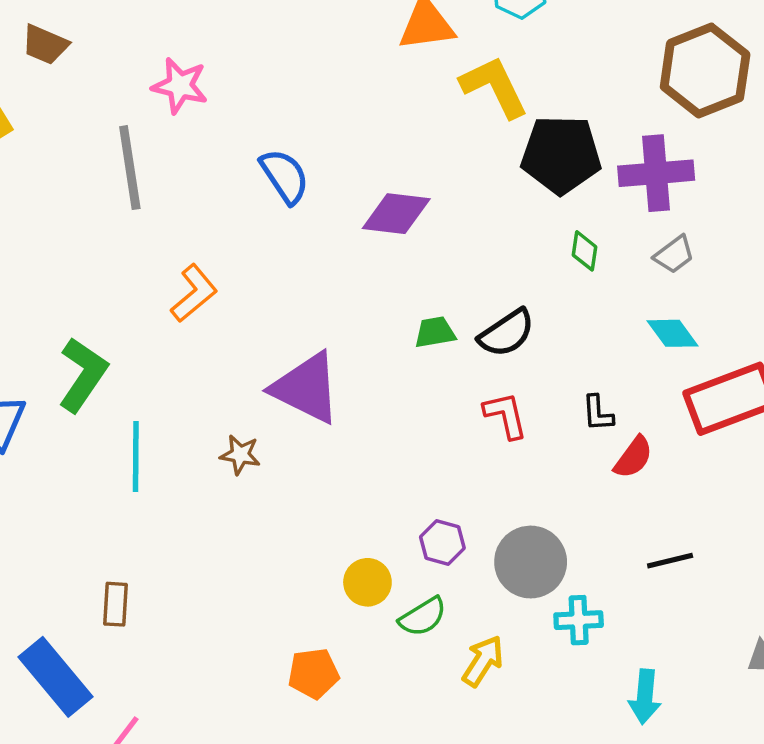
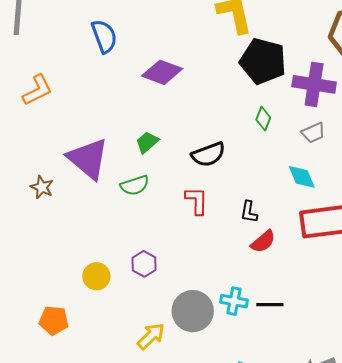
green trapezoid: (435, 332) -> (147, 142), moved, turned -45
gray circle: (531, 562) -> (193, 311), moved
green semicircle: (423, 617) -> (135, 185), moved
cyan cross: (579, 620) -> (234, 301), moved

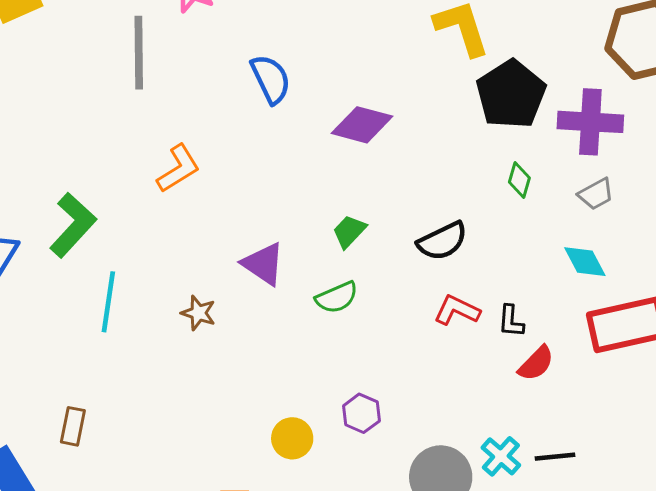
black pentagon: (263, 61) -> (511, 94), turned 30
purple triangle: (88, 159) -> (263, 264), size x0.7
red L-shape: (197, 201) -> (457, 310), moved, turned -60
cyan cross: (234, 301) -> (501, 456), turned 36

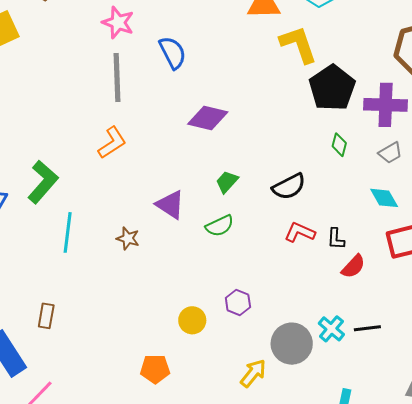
gray line: (139, 53) -> (117, 78), moved
blue semicircle: (271, 79) -> (173, 53), moved
purple diamond: (362, 125) -> (208, 118), moved

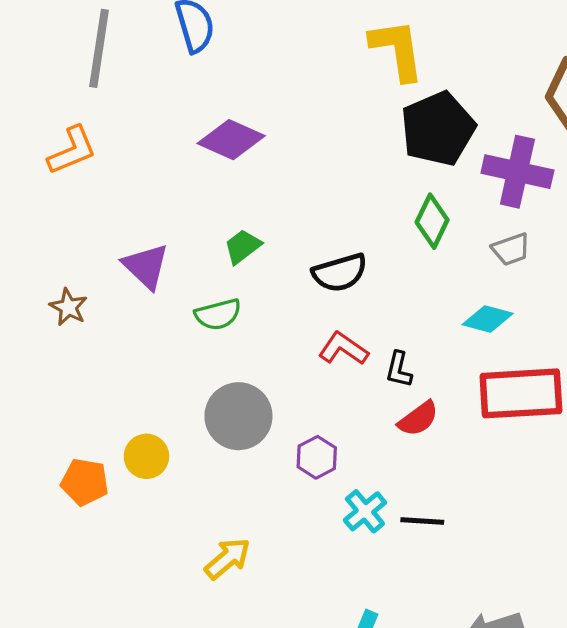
green diamond: (339, 145) -> (432, 221), size x1.4
cyan diamond: (384, 198) -> (488, 319), turned -56
purple hexagon: (238, 302) -> (317, 457), moved
gray circle: (292, 344) -> (238, 416), moved
orange pentagon: (155, 369) -> (85, 482), moved

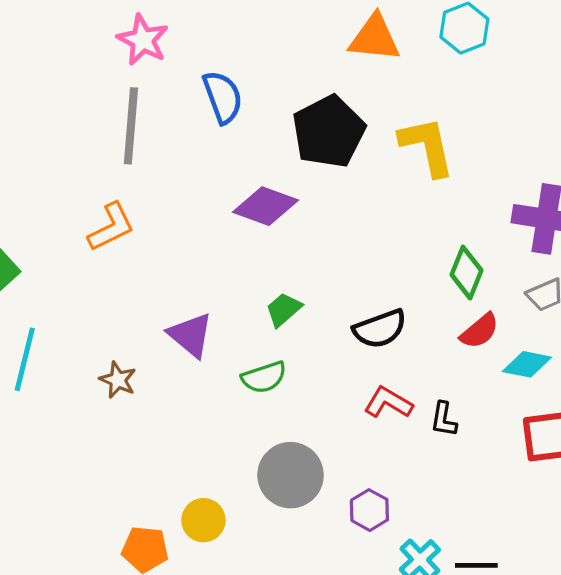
yellow L-shape: (397, 50) -> (427, 146), moved
black pentagon: (438, 129) -> (329, 132), moved
red semicircle: (418, 419) -> (480, 331), moved

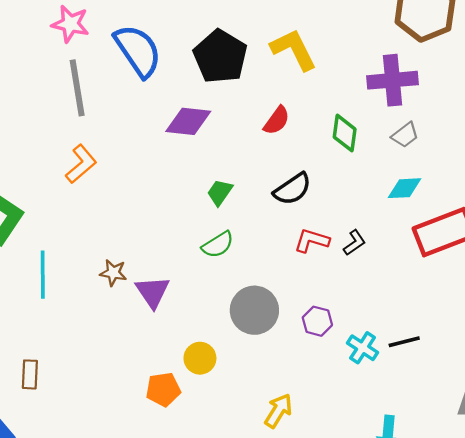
blue semicircle: (223, 97) -> (138, 51), size x1.4
red semicircle: (480, 331) -> (277, 120), moved
purple triangle: (191, 335) -> (153, 292), moved, turned 30
black L-shape: (444, 419) -> (354, 243), turned -120

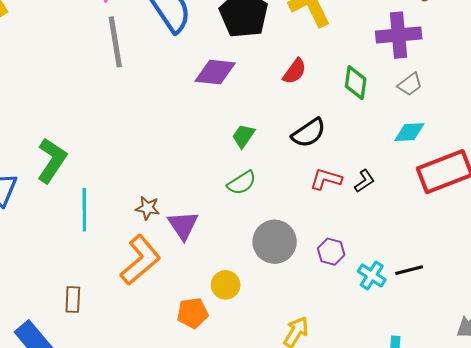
orange L-shape: (81, 164) -> (140, 260), moved, size x1.4

